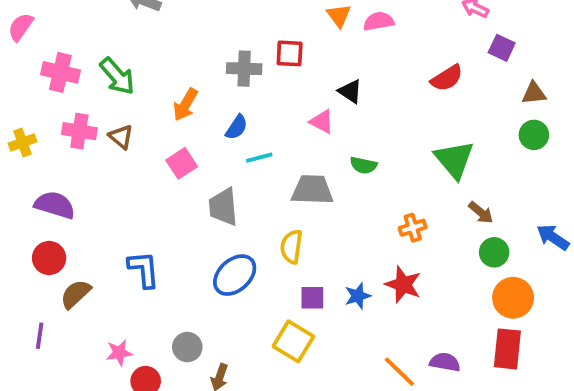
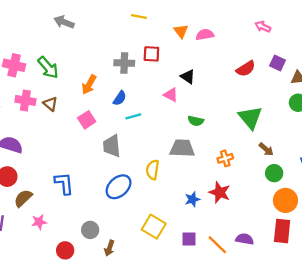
purple square: (502, 48) -> (278, 63), moved
gray trapezoid: (312, 190) -> (182, 148), moved
purple square: (312, 298) -> (189, 239), moved
pink star: (119, 353) -> (39, 222), moved

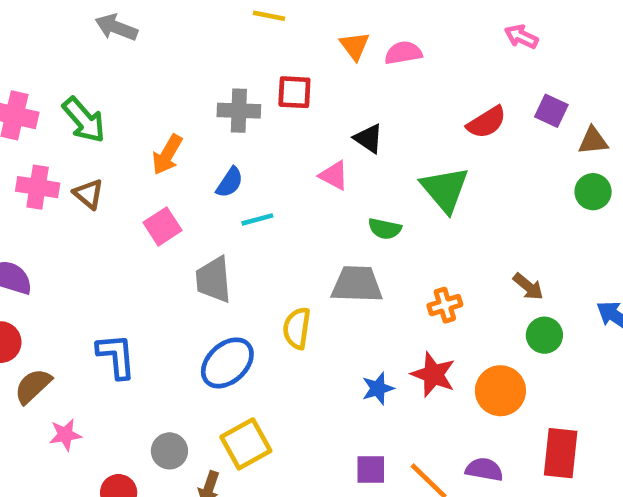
green triangle: (250, 117) -> (445, 189), moved
orange circle: (285, 200) -> (500, 391), moved
yellow square: (154, 227) -> (246, 444), moved, turned 30

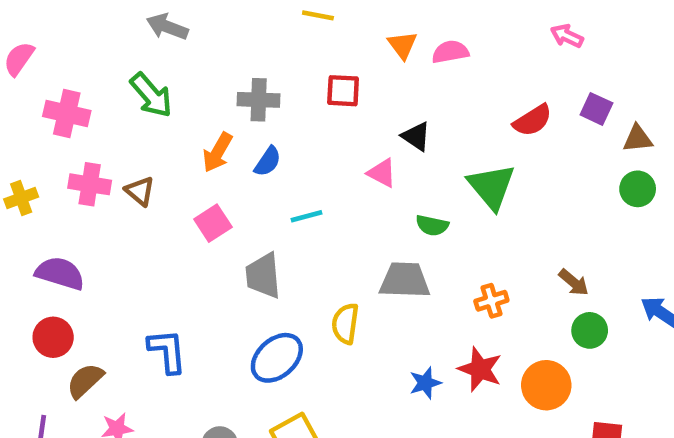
gray cross: (239, 111) -> (259, 100), moved
green arrow: (84, 120) -> (151, 95), moved
blue semicircle: (230, 182) -> (268, 161), moved

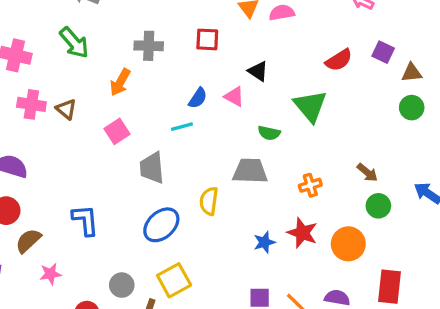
blue semicircle: (268, 161) -> (198, 98), moved

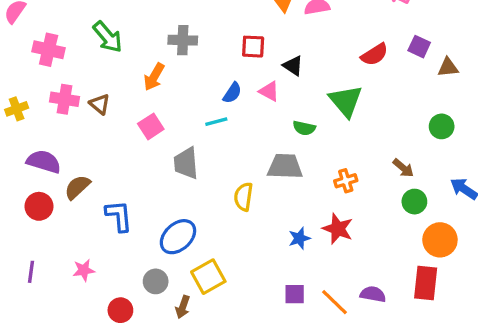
red square: (207, 39) -> (253, 47), moved
green circle: (412, 108) -> (442, 126), moved
blue ellipse: (161, 225) -> (178, 237), moved
brown semicircle: (28, 241) -> (77, 187), moved
orange circle: (348, 244) -> (440, 240), moved

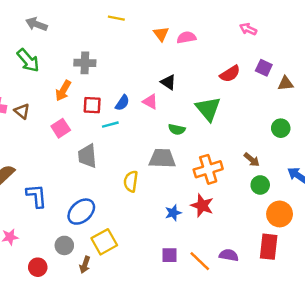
red square: (253, 47) -> (92, 105), moved
orange cross: (346, 181) -> (208, 169), size x1.6

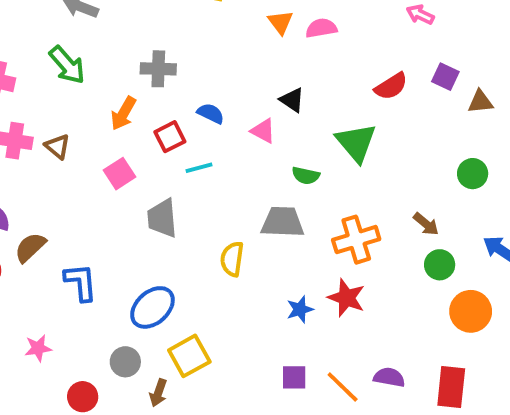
blue semicircle: (122, 103) -> (211, 113), moved, turned -98
red square: (92, 105) -> (170, 137), turned -30
red rectangle: (269, 247) -> (451, 387), moved

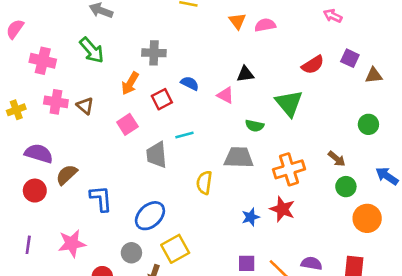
black triangle: (292, 100) -> (245, 74), turned -42
cyan line: (199, 168) -> (184, 135), moved
pink star: (38, 348) -> (72, 244), size x1.5

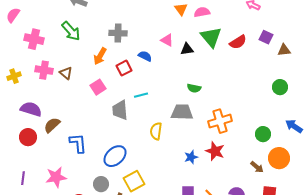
pink triangle: (225, 95) -> (167, 40), moved
green triangle: (289, 103) -> (211, 37), moved
brown arrow: (337, 159) -> (257, 167), moved

